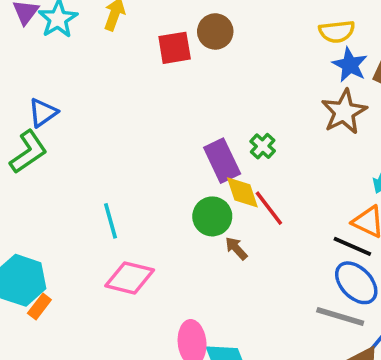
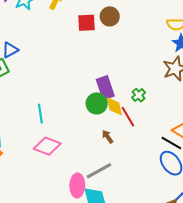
green cross: (263, 146) -> (139, 95), moved
green circle: (212, 216) -> (97, 103), moved
gray line: (340, 317) -> (99, 171), moved, turned -52

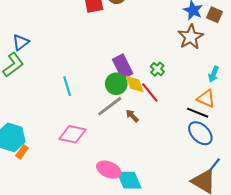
cyan line: (40, 114) -> (67, 86), moved
gray line: (99, 171) -> (110, 106), moved
pink ellipse: (77, 185) -> (109, 170), turned -60

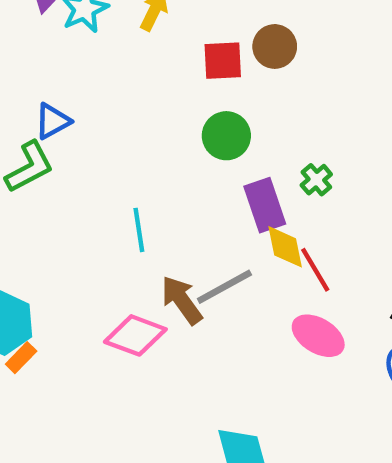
green cross: (157, 69) -> (316, 180), moved
green circle: (116, 84) -> (226, 136), moved
brown arrow: (132, 116) -> (182, 300), moved, size x1.6
pink ellipse: (109, 170) -> (318, 336), moved

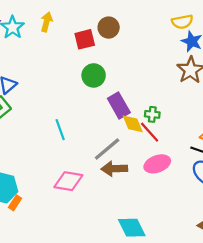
green cross: (316, 180) -> (152, 114), moved, turned -32
brown arrow: (182, 300) -> (114, 169), moved, turned -45
pink ellipse: (318, 336) -> (157, 164), turned -40

